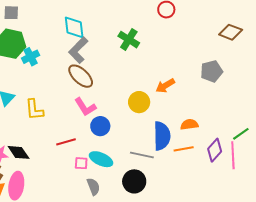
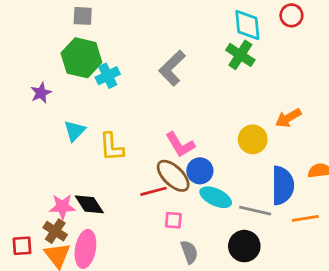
cyan diamond: (74, 27) -> (247, 25), moved
brown ellipse: (81, 76) -> (173, 176), moved
orange line: (184, 149) -> (305, 218), moved
cyan ellipse: (101, 159) -> (216, 197), moved

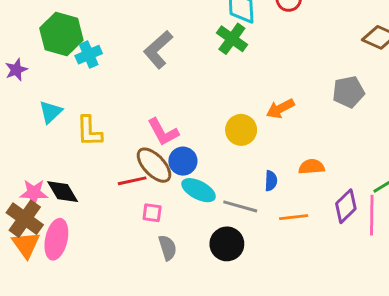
blue semicircle: (283, 185) -> (271, 181), size x0.5
brown cross: (55, 231) -> (25, 219), size x1.4

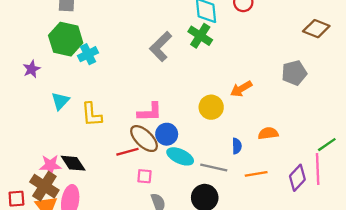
gray L-shape: (158, 49) -> (161, 47), moved
pink L-shape: (163, 132) -> (150, 112), turned -60
purple diamond: (346, 206) -> (297, 178), moved

